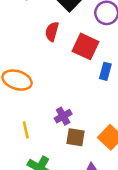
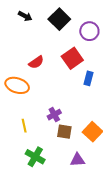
red semicircle: (52, 32) -> (36, 62), moved, turned -140
red square: (85, 46) -> (72, 58), turned 30

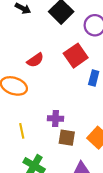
purple cross: (54, 115) -> (55, 119), turned 32

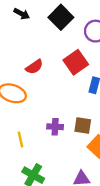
brown square: (67, 138) -> (83, 126), moved

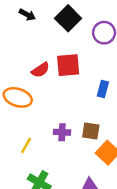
red square: (76, 62) -> (68, 65), moved, turned 30
yellow line: (21, 139) -> (26, 145), turned 42

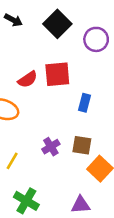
blue rectangle: (103, 89) -> (84, 103), moved
purple cross: (62, 132) -> (51, 147), turned -35

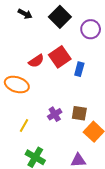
red square: (57, 74) -> (60, 57), turned -30
blue rectangle: (84, 103) -> (79, 69), moved

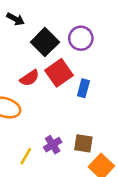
black square: (60, 17) -> (45, 42), moved
purple circle: (91, 29) -> (81, 38), moved
yellow line: (24, 126) -> (26, 156), moved

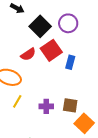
purple cross: (53, 145) -> (46, 106), turned 32
yellow line: (26, 156) -> (17, 101), moved

